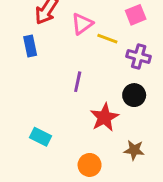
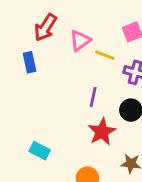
purple line: (78, 82) -> (93, 97), moved

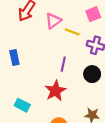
blue rectangle: (29, 62) -> (14, 57), moved
red star: (102, 132) -> (55, 91), moved

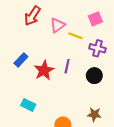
blue rectangle: (14, 57) -> (21, 60), turned 56
red star: (55, 91) -> (44, 70), moved

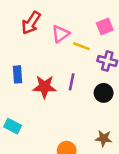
blue rectangle: (21, 60) -> (17, 74), turned -48
red star: (44, 70) -> (45, 87), turned 30
cyan rectangle: (28, 105) -> (13, 126), moved

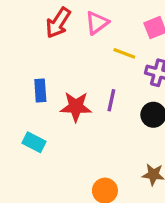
pink triangle: (61, 34) -> (97, 23), moved
cyan rectangle: (13, 126) -> (34, 142), moved

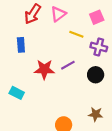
blue rectangle: (40, 91) -> (21, 45), moved
purple line: (111, 100) -> (68, 65), turned 48

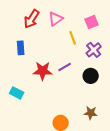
yellow line: (76, 34) -> (73, 38), turned 48
purple cross: (99, 47) -> (94, 50), turned 35

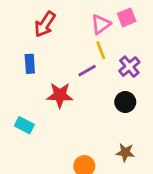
pink triangle: (56, 19) -> (101, 24), moved
pink square: (92, 22) -> (127, 17), moved
purple line: (65, 67) -> (87, 71), moved

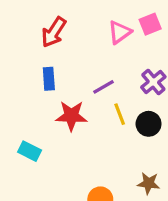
yellow line: (101, 50) -> (120, 114), moved
blue rectangle: (30, 64) -> (49, 79), moved

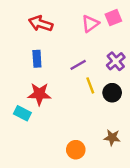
red arrow: (54, 32) -> (41, 24), turned 75
red star: (71, 116) -> (39, 94), moved

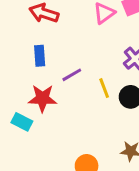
purple line: (78, 65) -> (72, 75), moved

